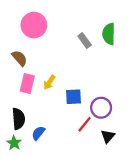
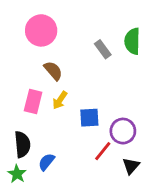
brown semicircle: (20, 58) -> (53, 71), moved

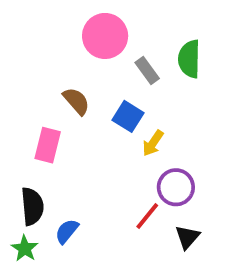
pink circle: (41, 30) -> (105, 36), moved
yellow arrow: (60, 100) -> (153, 143), moved
blue square: (89, 118) -> (128, 116), moved, turned 35

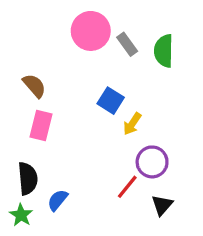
gray rectangle: (147, 70) -> (127, 44), moved
brown semicircle: (76, 101) -> (34, 86), moved

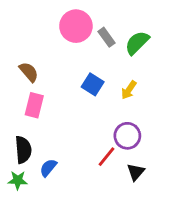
green semicircle: (164, 51) -> (137, 43), turned 44
yellow arrow: (132, 124) -> (129, 90), moved
green star: (21, 215) -> (18, 180), turned -30

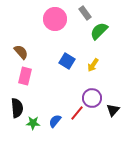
gray rectangle: (107, 37) -> (85, 13), moved
blue semicircle: (48, 168) -> (55, 121), moved
black triangle: (136, 172) -> (113, 110), moved
green star: (18, 180) -> (33, 123), moved

